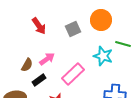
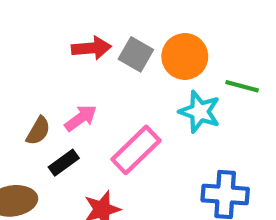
orange circle: (101, 20) -> (185, 56), moved
red arrow: (39, 26) -> (91, 48), moved, turned -60
gray square: (73, 29) -> (136, 54), turned -35

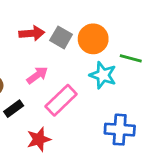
pink arrow: (81, 118) -> (37, 75), moved

